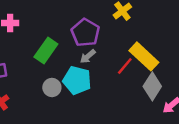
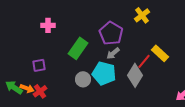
yellow rectangle: (144, 56) -> (160, 53), size x0.7
gray diamond: (152, 86) -> (135, 75), moved

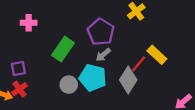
red cross: (40, 91) -> (19, 89), moved

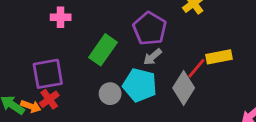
yellow rectangle: (157, 55) -> (219, 57), turned -54
purple square: (18, 69) -> (48, 74), size x1.6

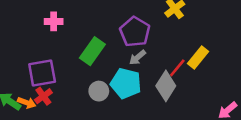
yellow rectangle: (219, 57) -> (198, 58), turned -40

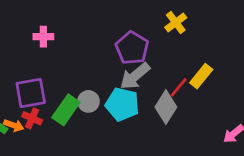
green rectangle: (92, 51) -> (66, 110), moved
gray arrow: (137, 58) -> (135, 76), size x1.6
gray circle: (99, 91) -> (88, 101), moved
red cross: (43, 96) -> (32, 118), turned -30

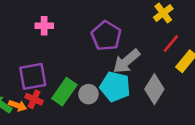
purple pentagon: (132, 48) -> (106, 36), moved
red line: (179, 87) -> (171, 43), moved
gray circle: (88, 101) -> (88, 94), moved

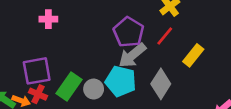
purple pentagon: (106, 36) -> (128, 32), moved
red line: (171, 43) -> (165, 36), moved

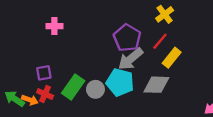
yellow rectangle: (193, 55) -> (172, 58), moved
purple square: (37, 71) -> (44, 73), size x0.6
gray diamond: (161, 84) -> (156, 85), turned 60

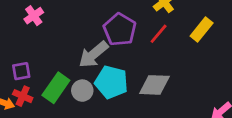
pink cross: (54, 26) -> (34, 16), turned -35
yellow rectangle: (172, 58) -> (202, 30), moved
gray arrow: (131, 59) -> (93, 54), moved

